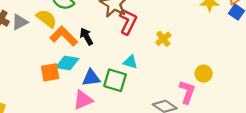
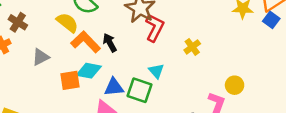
gray triangle: (20, 22) -> (41, 57), moved
cyan triangle: (130, 62) -> (156, 71), turned 32

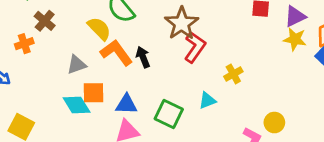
gray triangle: (41, 57) -> (77, 65), moved
cyan diamond: (89, 71) -> (77, 105), moved, turned 40
cyan triangle: (156, 71) -> (207, 100), moved, turned 42
blue triangle: (114, 87) -> (126, 104), moved

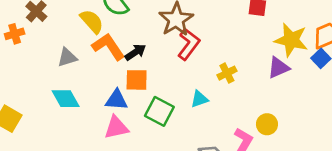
purple triangle: (295, 16) -> (279, 68), moved
yellow star: (295, 39) -> (291, 40), size x1.4
black arrow: (143, 57) -> (135, 52), turned 75
orange square: (94, 93) -> (137, 80), moved

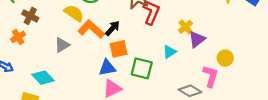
purple triangle: (279, 68) -> (197, 39), moved
cyan diamond: (66, 99) -> (43, 78), moved

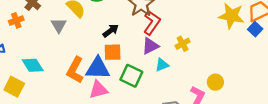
orange L-shape: (91, 29) -> (75, 70), moved, turned -115
purple triangle: (197, 39) -> (150, 46), moved
gray triangle: (62, 45) -> (59, 25), moved, turned -42
blue triangle: (107, 68) -> (98, 68), size x1.4

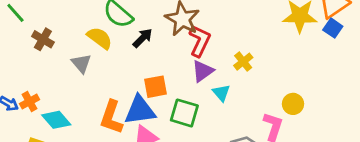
orange cross: (16, 20) -> (30, 102), moved
black arrow: (111, 31) -> (143, 38), moved
cyan triangle: (162, 65) -> (221, 93), turned -40

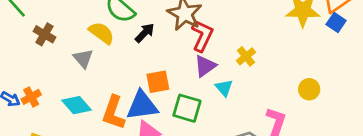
yellow circle: (293, 104) -> (309, 89), moved
cyan diamond: (56, 120) -> (77, 105), moved

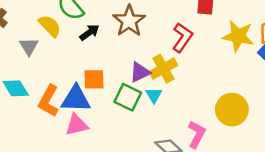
red L-shape: (202, 36) -> (182, 38), moved
yellow cross: (246, 56) -> (163, 69), moved, size x1.5
yellow circle: (309, 89) -> (232, 110), size x1.6
green square: (187, 108) -> (128, 97), moved

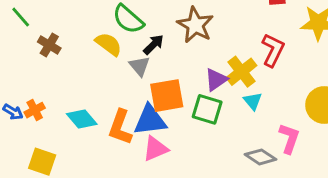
red L-shape: (182, 38) -> (273, 50), moved
gray triangle: (29, 46) -> (139, 66), moved
orange square: (94, 79) -> (167, 96), size x1.4
cyan triangle: (154, 95) -> (253, 101), moved

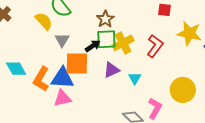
brown star: (195, 25) -> (105, 19), size x0.7
black arrow: (154, 45) -> (93, 46), moved
yellow cross: (241, 72) -> (123, 43), moved
purple triangle: (216, 80) -> (111, 70), moved
green square: (207, 109) -> (106, 39), moved, turned -30

